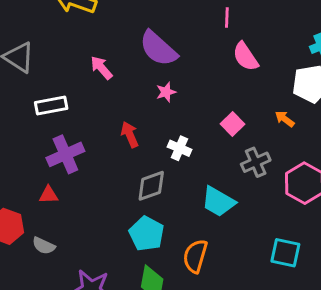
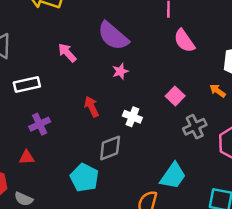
purple cross: (65, 154) -> (40, 124), size x0.7
cyan trapezoid: (218, 202) -> (173, 176), moved, turned -84
cyan pentagon: (147, 234) -> (84, 178), moved

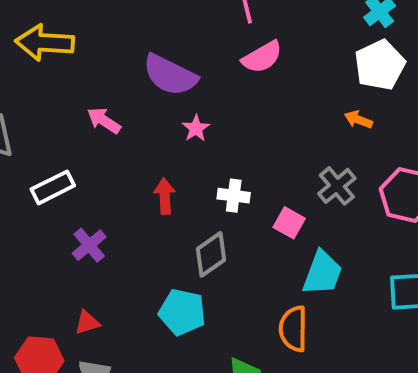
pink semicircle: (184, 41) -> (262, 57), moved, turned -70
pink square: (175, 96) -> (289, 223), moved
red arrow: (92, 107) -> (165, 196), turned 36
red triangle: (27, 157) -> (87, 322), moved

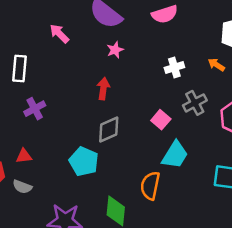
white rectangle: (53, 187) -> (19, 69), turned -70
red arrow: (165, 196) -> (103, 89), moved
white cross: (234, 196) -> (174, 68), moved, turned -36

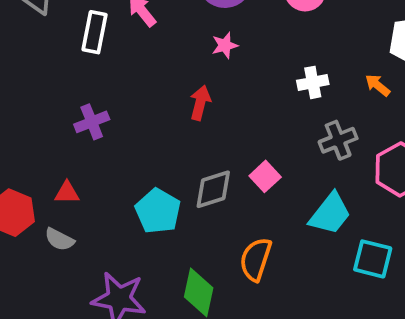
white rectangle: (19, 69) -> (95, 32), moved
pink square: (161, 120) -> (265, 176), moved
gray diamond: (109, 129) -> (213, 189), moved
cyan trapezoid: (175, 155) -> (330, 214), moved

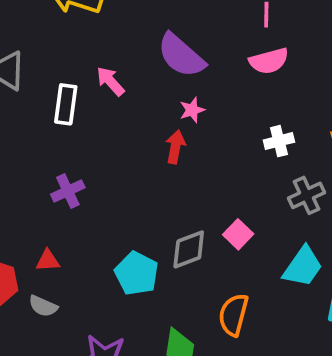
red arrow: (200, 103) -> (175, 147), moved

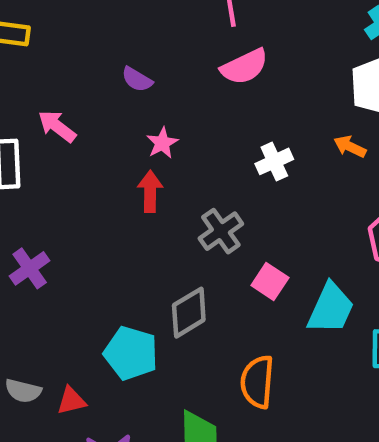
purple semicircle: (181, 56) -> (137, 79), size x0.5
gray cross: (306, 195) -> (221, 231), moved
pink square: (238, 234) -> (270, 281), moved
red triangle: (48, 261) -> (71, 401), moved
gray semicircle: (43, 306) -> (23, 391), moved

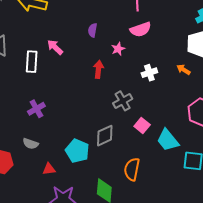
purple semicircle: (137, 79) -> (93, 30), turned 64
pink star: (162, 143) -> (118, 49), moved
red arrow: (150, 191) -> (99, 69), moved
cyan trapezoid: (331, 308) -> (168, 140), turned 110
gray semicircle: (23, 391) -> (31, 144), moved

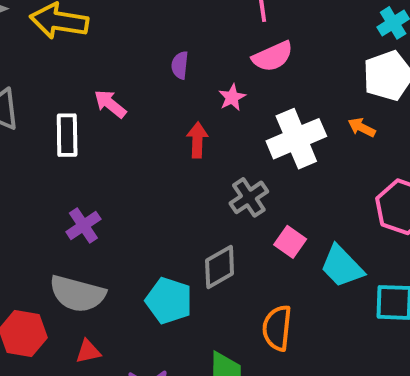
white cross: (149, 73) -> (296, 139), size x1.8
gray semicircle: (31, 144) -> (77, 294), size x1.8
red triangle: (49, 169) -> (88, 351), moved

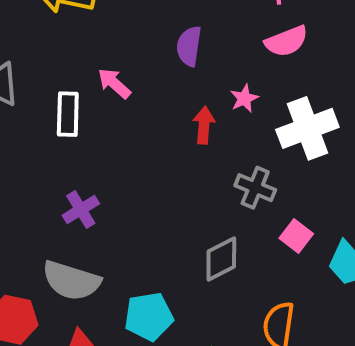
purple semicircle: (180, 65) -> (189, 46), size x1.4
pink star: (232, 97) -> (244, 98), moved
gray cross: (249, 197) -> (255, 188), turned -36
cyan pentagon: (169, 301) -> (149, 316), moved, turned -30

